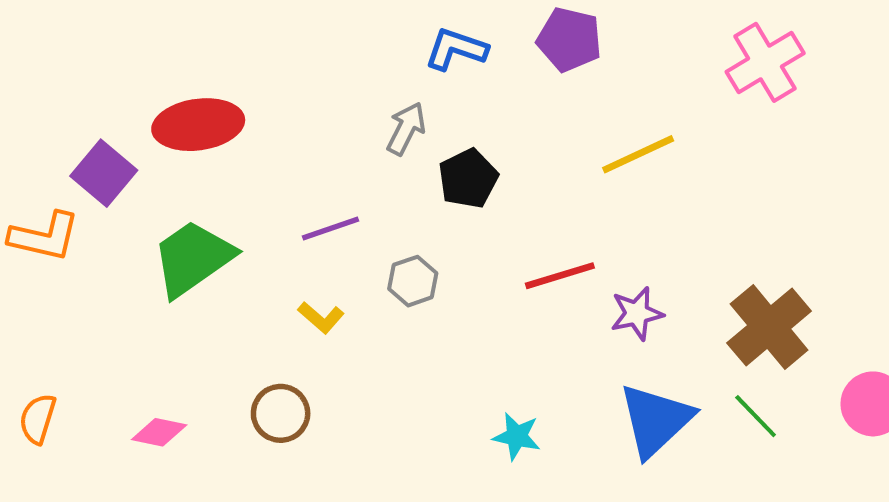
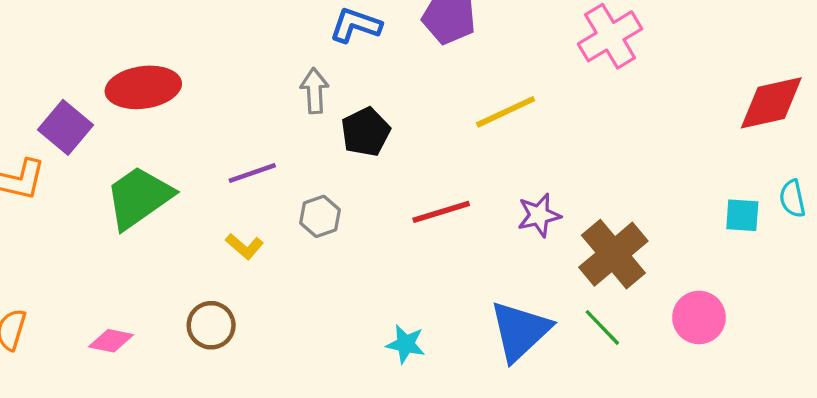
gray arrow: (406, 129) -> (314, 91), turned -30
purple star: (637, 313) -> (539, 215), moved

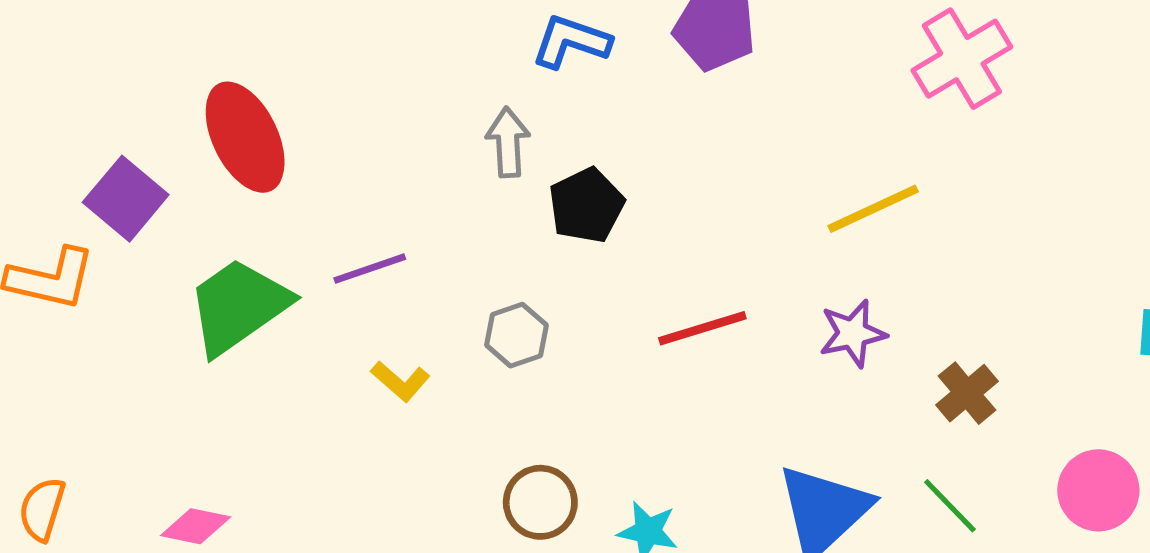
red ellipse: (143, 87) -> (245, 137), turned 72
yellow line: (506, 112) -> (873, 209), moved
purple line: (252, 173) -> (370, 269), moved
brown cross: (613, 254) -> (967, 393), size x0.6
brown circle: (211, 325) -> (540, 502), moved

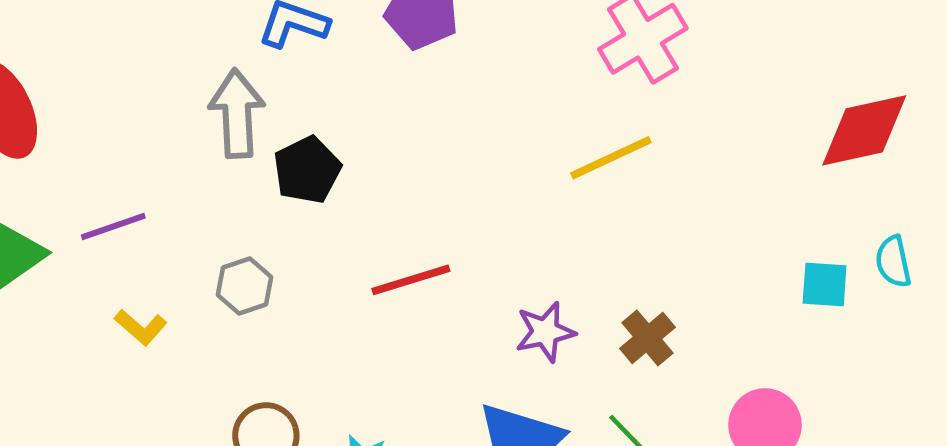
gray arrow: (508, 142) -> (237, 114), size x1.4
yellow line: (873, 209) -> (611, 158), moved
purple star: (853, 333) -> (545, 332), moved

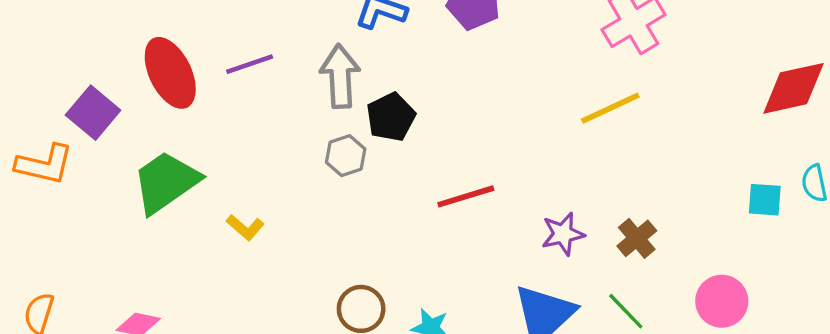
purple line: (113, 226) -> (250, 64), moved
gray hexagon: (245, 286) -> (346, 156), moved
yellow L-shape: (141, 327) -> (245, 227), moved

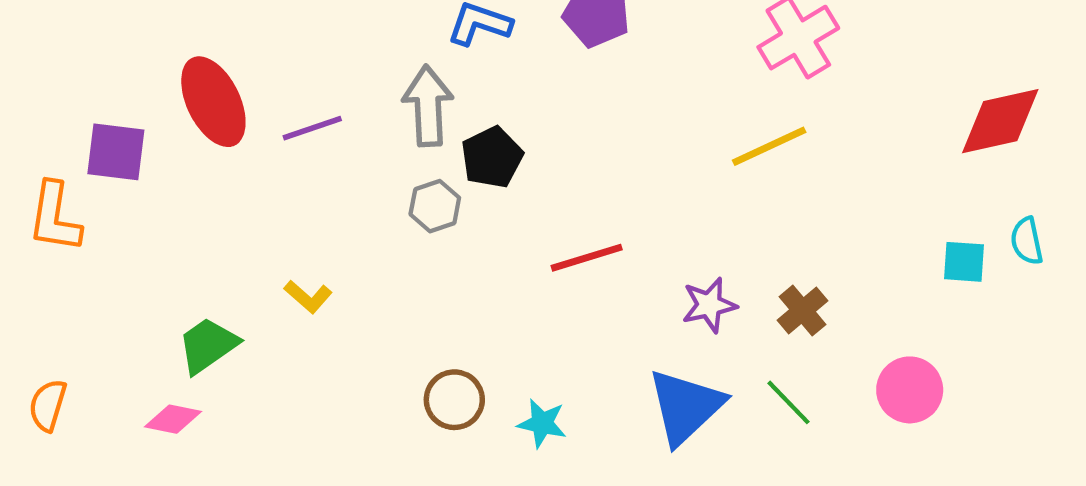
purple line: (250, 64) -> (312, 128), moved
purple square: (93, 113) -> (116, 152), turned -33
orange L-shape: (44, 164) -> (55, 217), turned 86
green trapezoid: (166, 182) -> (208, 345), moved, size x0.7

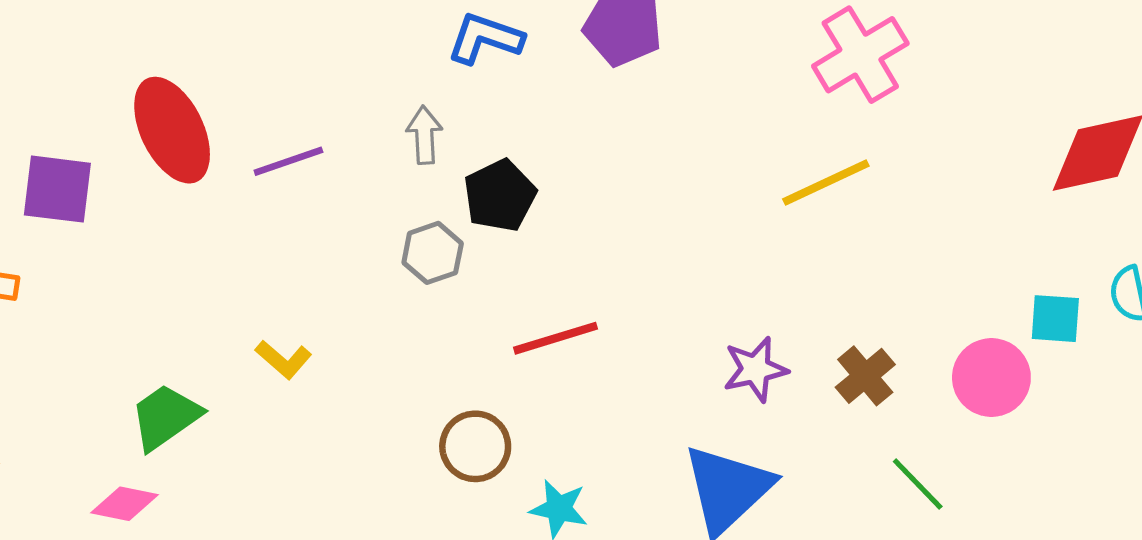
gray arrow: (428, 106) -> (424, 135), size x0.6
red line: (587, 258) -> (556, 338), moved
pink circle: (910, 390) -> (991, 378), moved
brown circle: (454, 400) -> (475, 446), moved
green line: (789, 402) -> (918, 484), moved

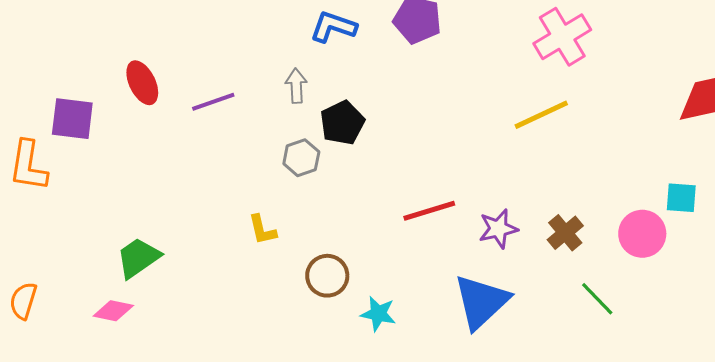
red ellipse: (172, 130) -> (142, 83), size x0.7
red line: (556, 338) -> (429, 211), moved
yellow L-shape: (283, 359) -> (262, 230), moved, turned 36

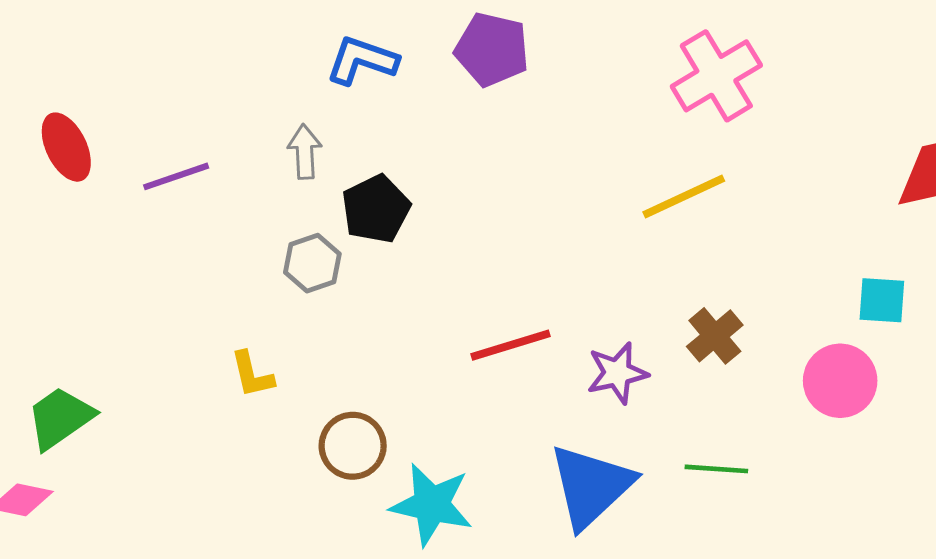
cyan square: (681, 198) -> (882, 300), moved
brown cross: (565, 233) -> (715, 336), moved
green line: (597, 299) -> (716, 469), moved, turned -42
cyan star: (378, 314) -> (432, 505), size x1.5

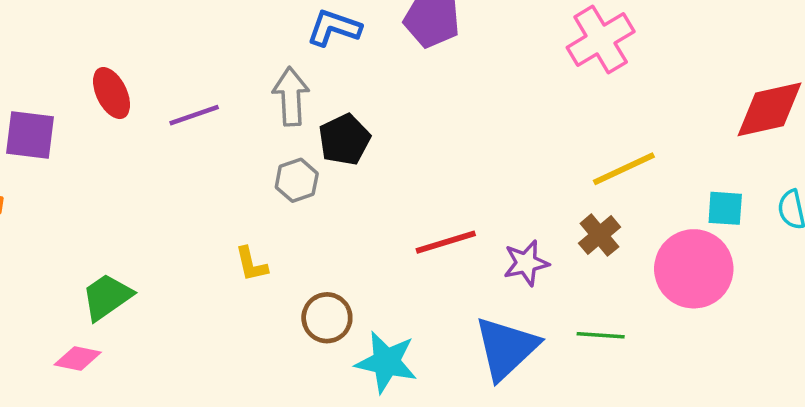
gray arrow: (305, 152) -> (291, 97), size x1.4
yellow line: (684, 197) -> (624, 169), moved
pink circle: (840, 381) -> (694, 269), size x1.4

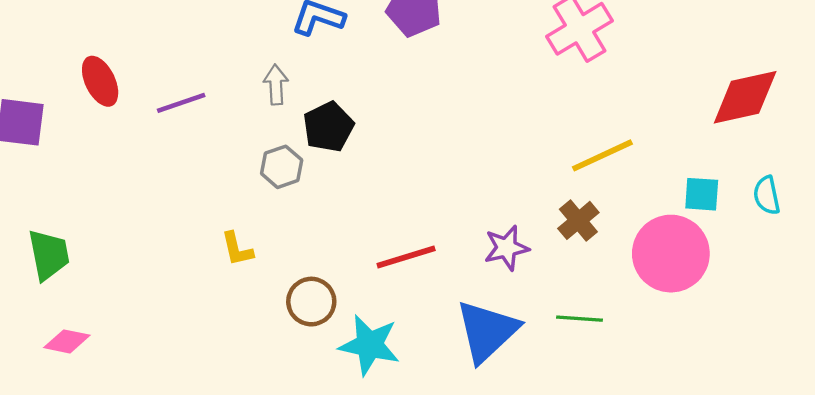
gray arrow: (291, 97) -> (276, 85), size x0.7
red line: (446, 242) -> (406, 257), moved
green trapezoid: (107, 297) -> (49, 255), moved, turned 114

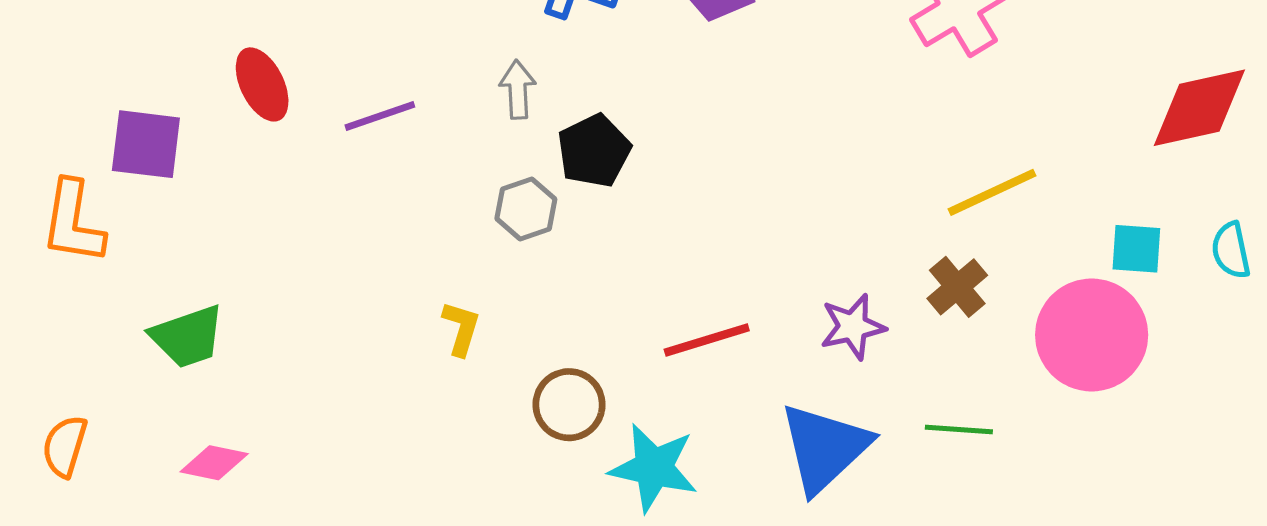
yellow L-shape: (237, 249) -> (461, 328), turned -150
green trapezoid: (49, 255) -> (187, 337), turned 82

